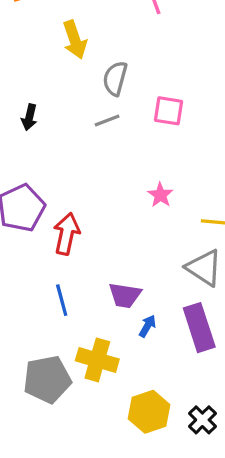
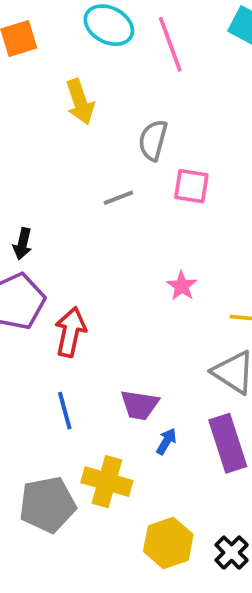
gray semicircle: (115, 78) -> (153, 140), moved
black arrow: (29, 117) -> (23, 244), moved

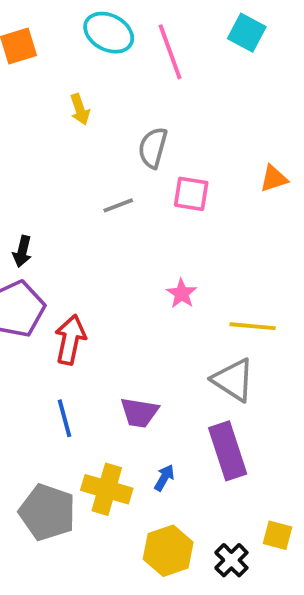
yellow arrow: (80, 102) -> (80, 109), size x0.7
blue arrow: (166, 441) -> (164, 478), moved
gray pentagon: (47, 505) -> (47, 512), turned 30

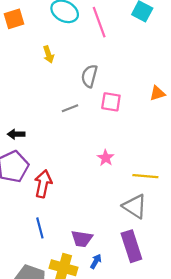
black arrow: (22, 251) -> (16, 134), turned 77
purple trapezoid: (139, 413) -> (82, 239), moved

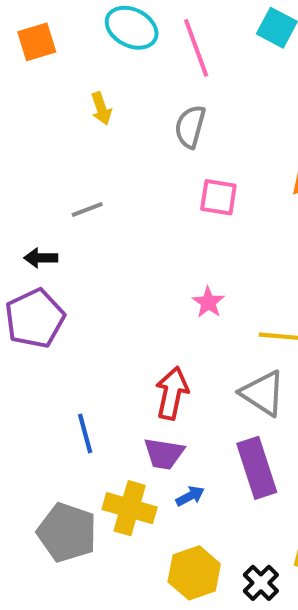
gray semicircle: (89, 76) -> (190, 127), moved
gray line: (70, 108) -> (87, 209), moved
red arrow: (43, 184) -> (172, 393), moved
blue arrow: (96, 261) -> (190, 496), turned 32

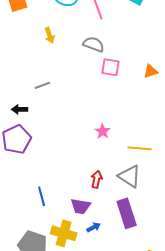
gray semicircle: (190, 127) -> (94, 44), turned 95
pink square: (218, 197) -> (111, 67), moved
red arrow: (172, 393) -> (97, 179), moved, size x0.7

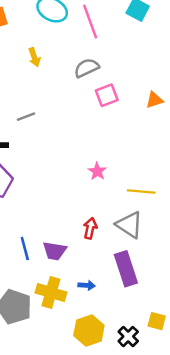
gray semicircle: (94, 44) -> (87, 68), turned -45
pink square: (111, 67) -> (107, 95), turned -30
purple trapezoid: (81, 206) -> (55, 251), moved
blue arrow: (94, 227) -> (87, 285), turned 32

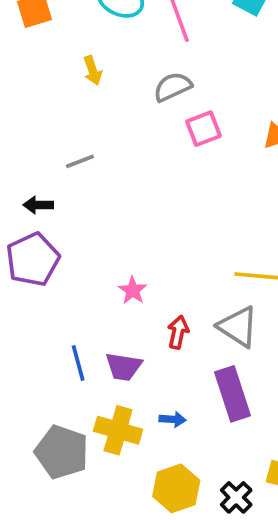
pink star: (97, 171) -> (133, 290), moved

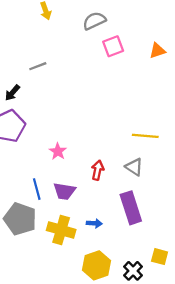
black arrow: (38, 205) -> (12, 93), turned -49
pink star: (133, 290) -> (58, 151), moved
gray triangle: (238, 327) -> (134, 167), size x0.7
gray pentagon: (62, 452) -> (20, 219), moved

